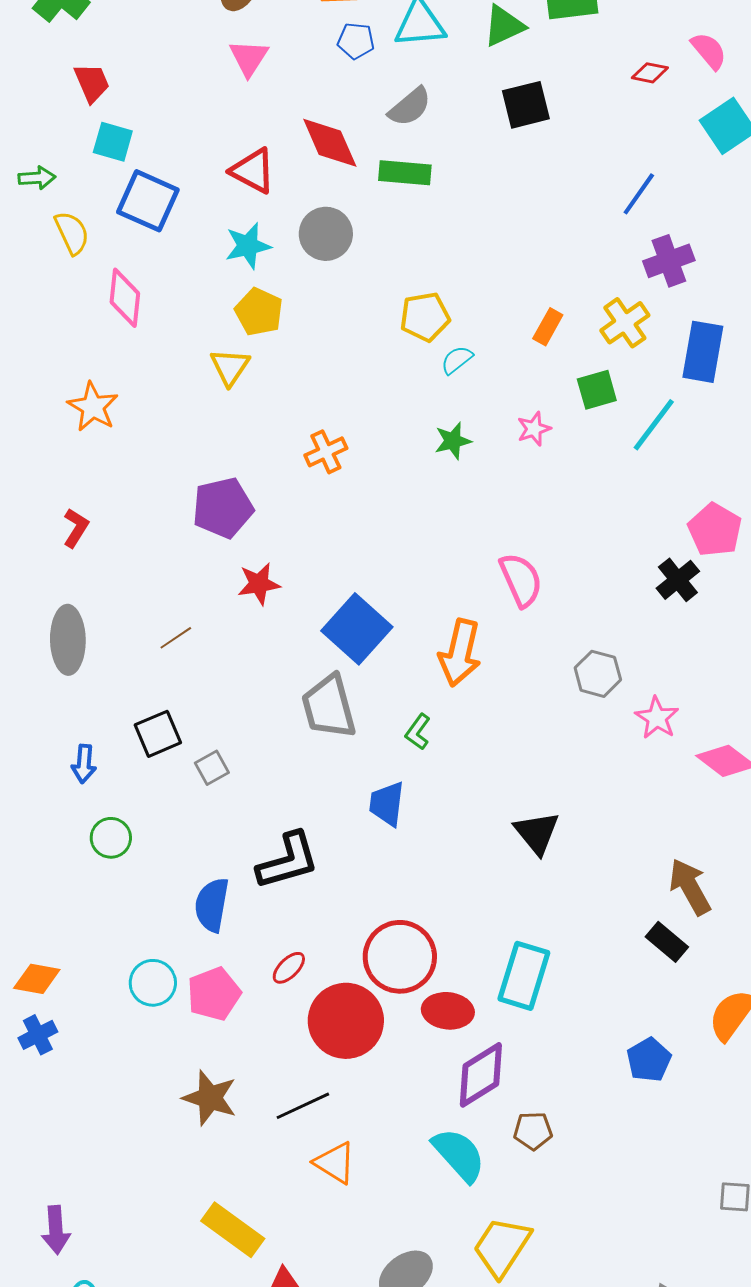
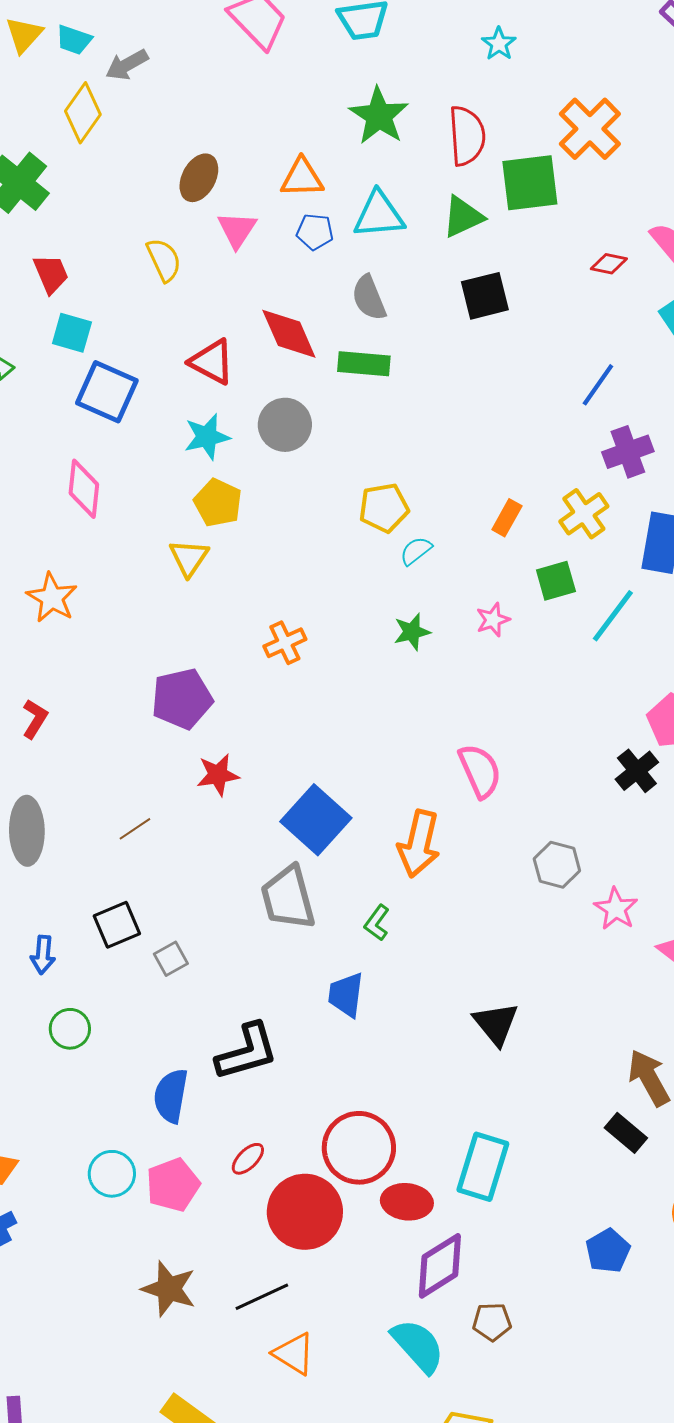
pink triangle: (249, 58) -> (237, 230), moved
gray semicircle: (410, 107) -> (369, 298), turned 108
yellow semicircle: (72, 233) -> (164, 260), moved

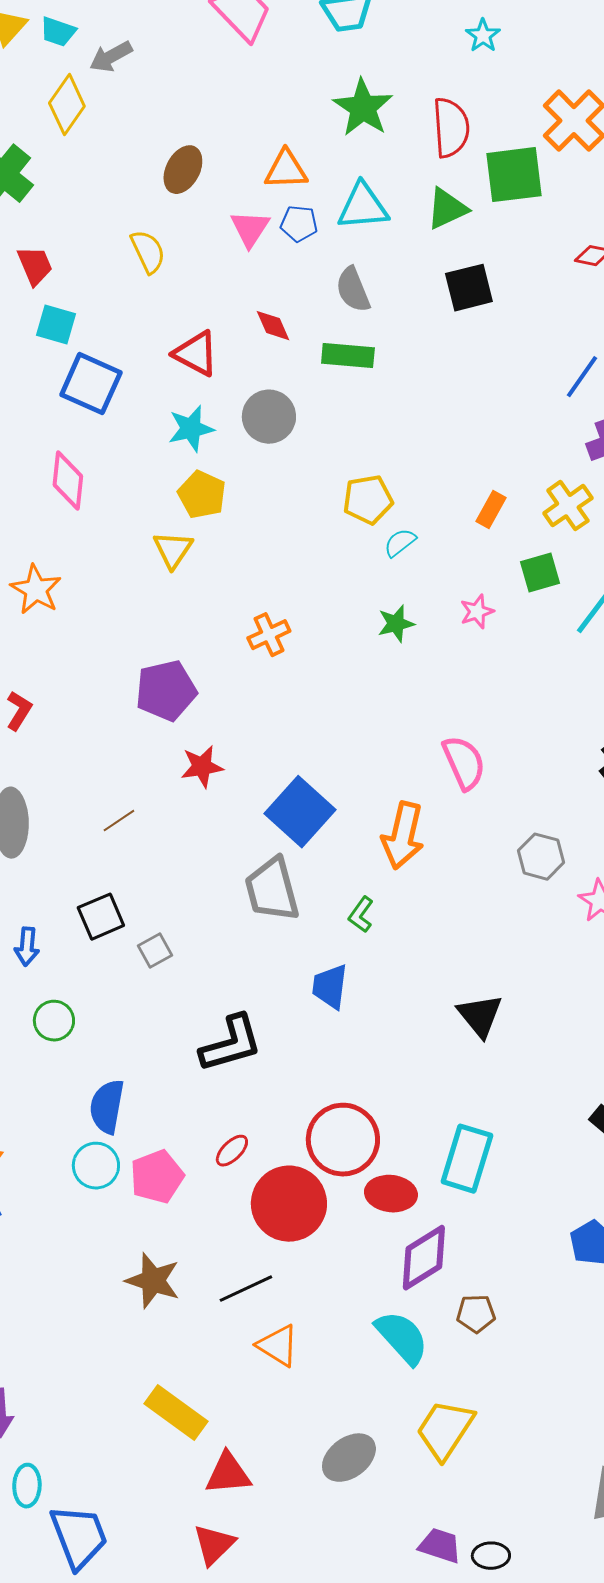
pink triangle: (237, 230) -> (250, 229), moved
red diamond: (289, 334) -> (273, 326), size x0.6
blue semicircle: (171, 1096) -> (107, 1107), moved

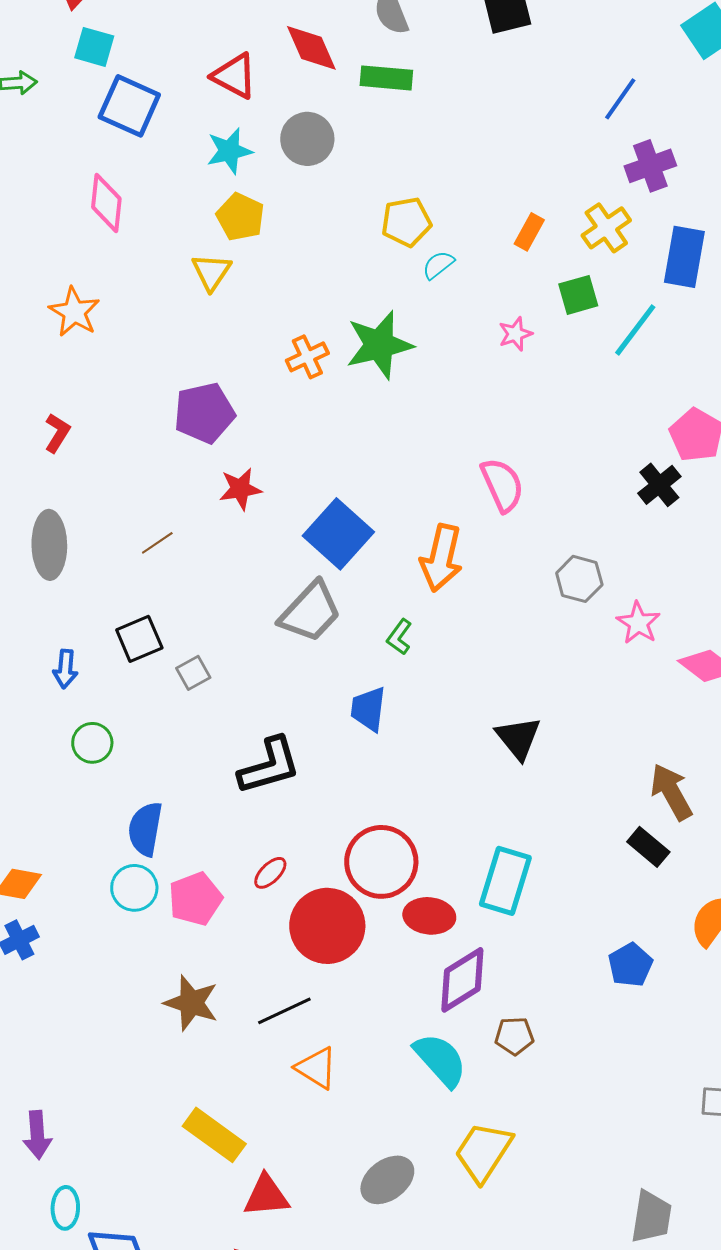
red diamond: (273, 326) -> (311, 48), size x1.5
green star: (396, 624) -> (379, 345), moved, size x1.8
gray trapezoid: (272, 890) -> (310, 612), turned -122

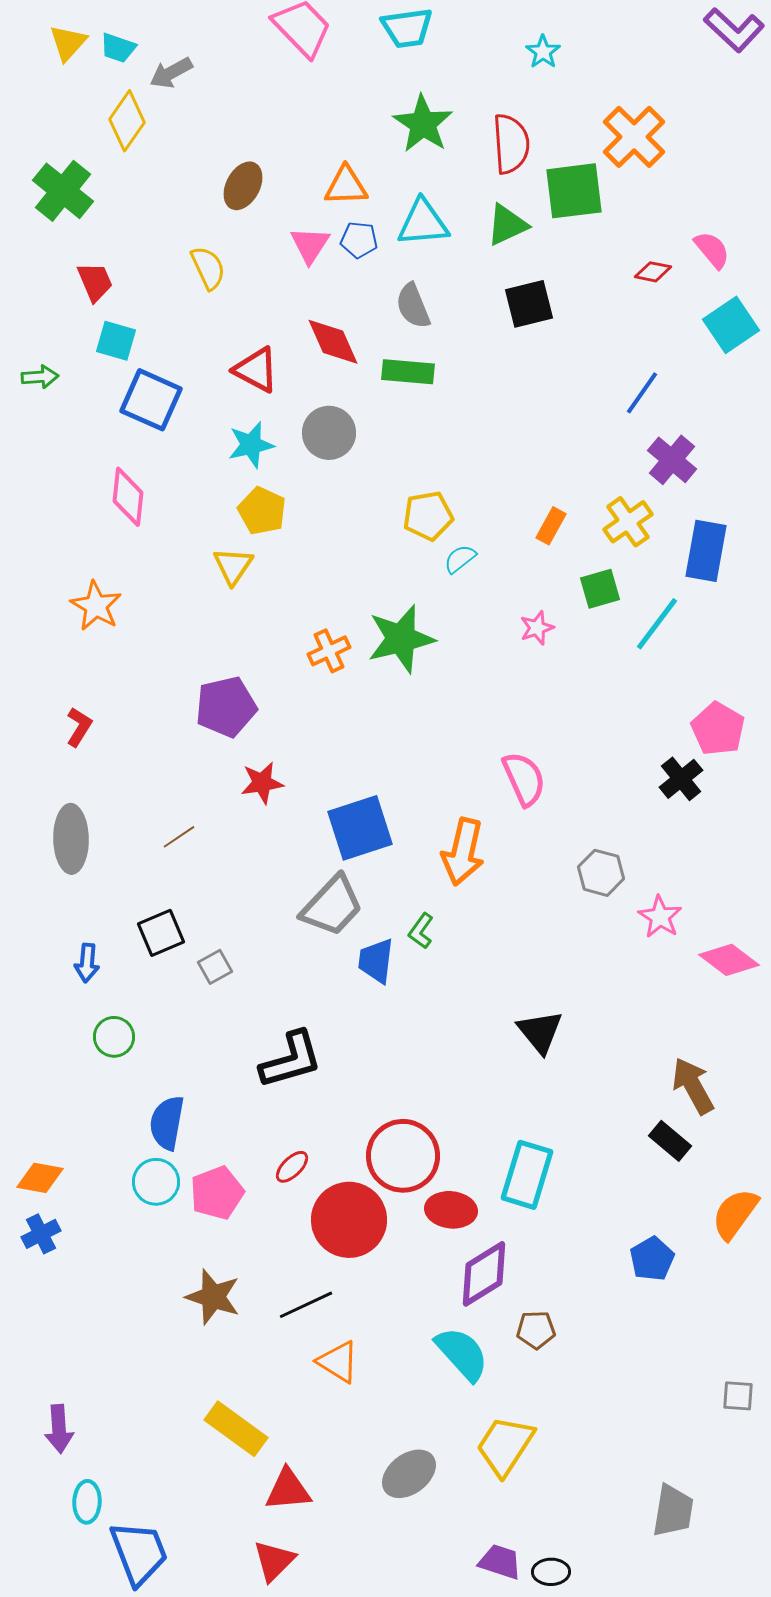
purple cross: (650, 166) -> (672, 460), turned -30
blue square: (338, 534) -> (360, 828), turned 30
blue trapezoid: (368, 709) -> (376, 961), moved

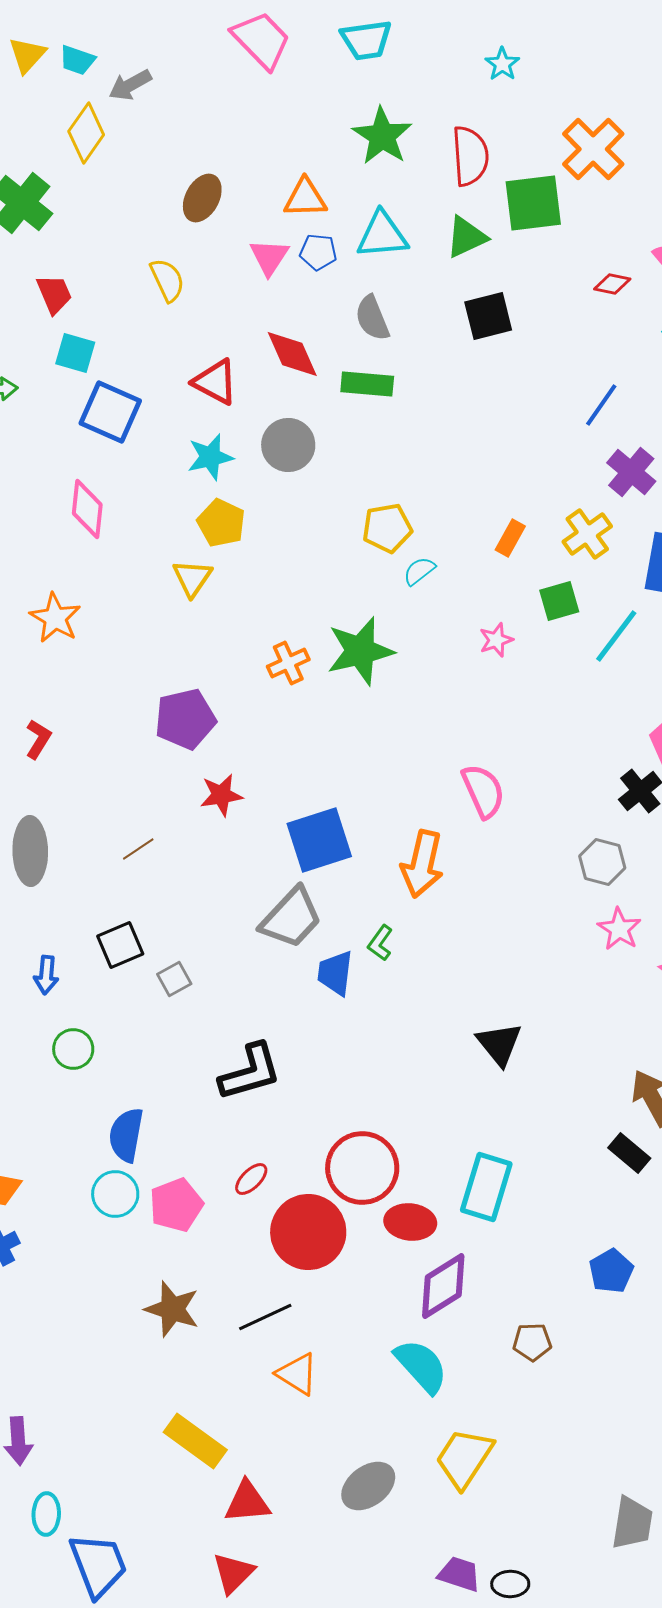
gray hexagon: (601, 873) -> (602, 862), moved
brown pentagon: (536, 1330) -> (532, 1342), moved

